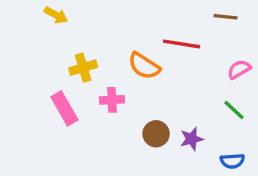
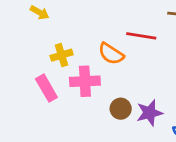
pink cross: (112, 100) -> (85, 81), size x1.5
purple star: (192, 139) -> (149, 113), size x1.4

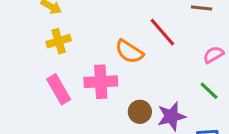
red line: (141, 36) -> (162, 32), turned 40
yellow cross: (62, 55) -> (59, 41), moved

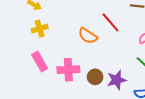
pink cross: (101, 82) -> (68, 70), moved

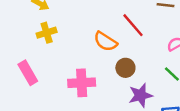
pink rectangle: (40, 61) -> (28, 73), moved
brown circle: (95, 77) -> (125, 68), moved

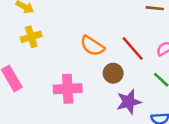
red line: (133, 25) -> (133, 48), moved

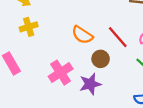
pink cross: (68, 89) -> (61, 73), turned -30
purple star: (129, 102) -> (90, 84), moved

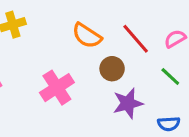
purple star: (90, 84) -> (128, 103), moved

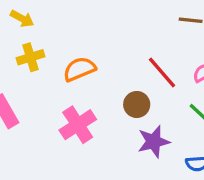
orange semicircle: (87, 36) -> (79, 69), moved, turned 124

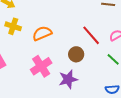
yellow cross: (31, 57) -> (13, 26), turned 35
purple star: (154, 142) -> (68, 79), moved

